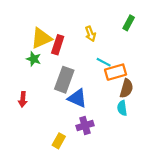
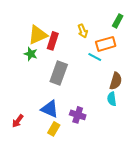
orange rectangle: (116, 72) -> (106, 44), moved
blue triangle: (77, 98) -> (50, 109), moved
red arrow: (23, 99) -> (18, 121), moved, turned 32
purple cross: (85, 126) -> (78, 115), turned 35

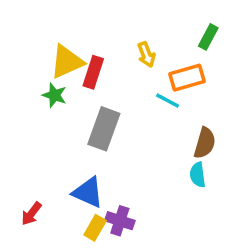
purple cross: (78, 115) -> (120, 221), moved

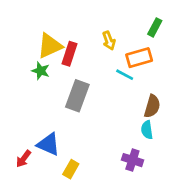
blue triangle: (88, 192) -> (48, 144), moved
purple cross: (120, 221) -> (132, 160), moved

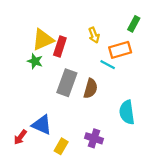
brown semicircle: (152, 106) -> (91, 88), moved
cyan semicircle: (147, 130) -> (127, 112), size x1.5
purple cross: (132, 160) -> (94, 138), moved

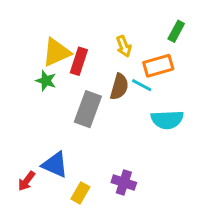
brown semicircle: (91, 88) -> (119, 87), moved
cyan semicircle: (127, 112) -> (167, 120), moved, turned -85

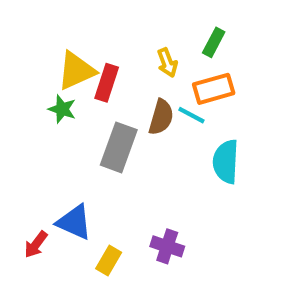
green rectangle: (176, 31) -> (214, 42), moved
cyan semicircle: (167, 120) -> (226, 162), turned 96

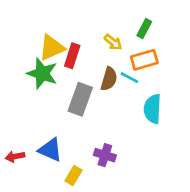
yellow arrow: (167, 63) -> (113, 42), turned -30
green star: (62, 109) -> (42, 73), size x1.6
red arrow: (36, 244) -> (15, 157), moved, turned 42
purple cross: (167, 246) -> (105, 155), moved

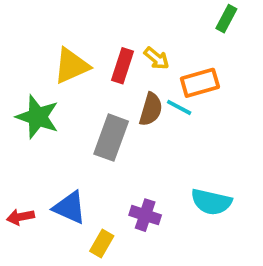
green rectangle: (144, 29) -> (226, 19), moved
red rectangle: (72, 56) -> (122, 66), moved
green star: (42, 73) -> (37, 117), moved
cyan semicircle: (152, 109) -> (211, 202), moved, turned -80

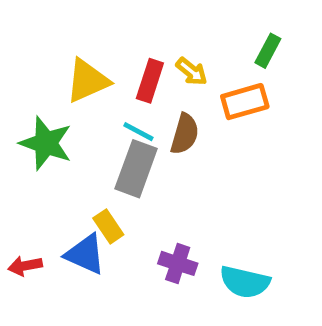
green rectangle: (226, 19) -> (268, 51), moved
cyan line: (179, 107) -> (138, 132), moved
cyan semicircle: (211, 202) -> (245, 282), moved
yellow rectangle: (102, 243) -> (108, 226), moved, turned -64

